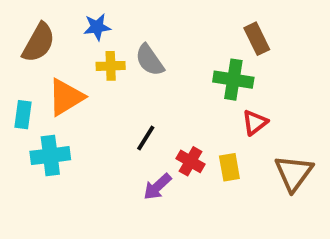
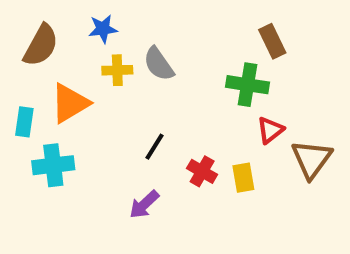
brown triangle: (294, 173) -> (312, 159), moved
purple arrow: (157, 187) -> (144, 204), moved

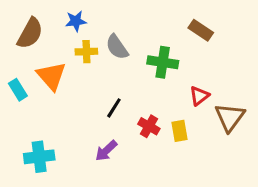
brown rectangle: (272, 41) -> (201, 30), turned -30
green cross: (248, 85) -> (163, 62), moved
orange triangle: (70, 103) -> (51, 76), turned -40
cyan rectangle: (24, 122) -> (18, 90), turned -40
cyan cross: (53, 165) -> (39, 157), moved

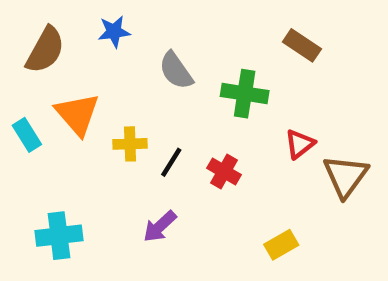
yellow cross: (86, 52) -> (130, 144), moved
red cross: (149, 126) -> (224, 171), moved
yellow rectangle: (179, 131) -> (281, 245), moved, turned 70

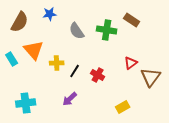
green cross: (245, 94) -> (107, 30), moved

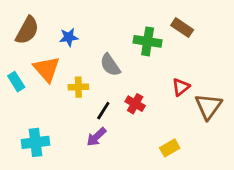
blue star: (50, 14) -> (69, 37), moved
gray semicircle: (77, 31) -> (110, 65), moved
black line: (75, 71) -> (103, 111), moved

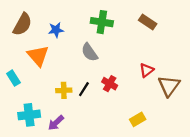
green cross: (148, 41) -> (102, 22), moved
cyan rectangle: (16, 82) -> (13, 78), moved
yellow cross: (78, 87) -> (64, 90), moved
purple arrow: (96, 137) -> (56, 123), moved

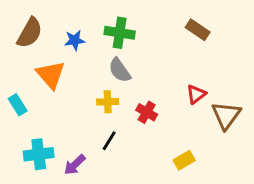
green cross: (102, 22) -> (120, 33), moved
black line: (84, 89) -> (109, 141), moved
yellow cross: (64, 90) -> (108, 102), moved

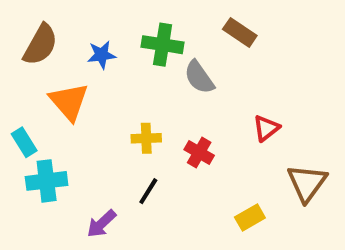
brown rectangle: (198, 30) -> (240, 32), moved
gray semicircle: (120, 70) -> (199, 77), moved
brown triangle: (226, 115) -> (307, 183), moved
cyan cross: (39, 154) -> (47, 181), moved

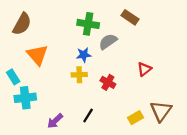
blue star: (101, 55) -> (84, 55), moved
gray semicircle: (199, 77) -> (108, 42), turned 90
brown triangle: (307, 183) -> (161, 111), moved
black line: (148, 191) -> (88, 115), moved

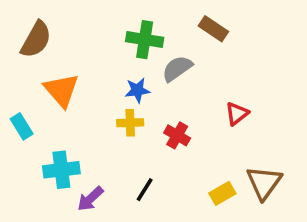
cyan cross: (25, 98) -> (61, 170), moved

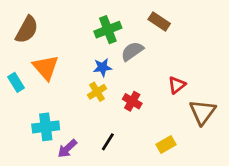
green cross: (145, 40) -> (108, 30), turned -30
yellow cross: (130, 123) -> (97, 92), turned -30
cyan rectangle: (22, 126) -> (16, 82), moved
brown triangle: (264, 182) -> (202, 112), moved

